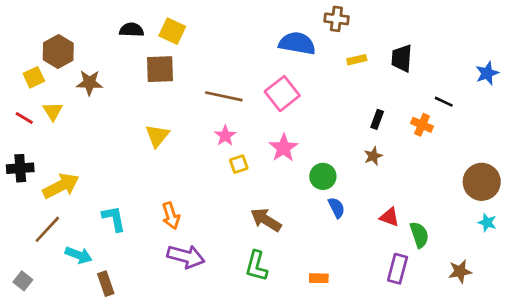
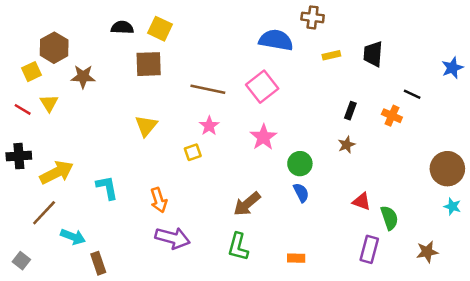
yellow square: (239, 164) -> (193, 152), moved
blue semicircle: (336, 208) -> (301, 193), moved
cyan L-shape: (114, 218) -> (107, 188), moved
brown arrow: (266, 220) -> (247, 204), turned -72

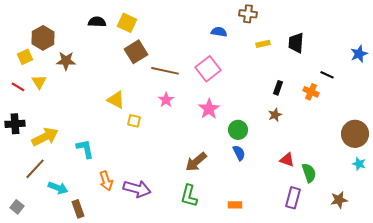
blue semicircle: (276, 40) -> (219, 32), size x0.6
brown square: (149, 64) -> (136, 52), moved, turned -30
yellow triangle: (146, 126) -> (116, 100), turned -42
yellow square: (193, 152) -> (134, 121), moved, turned 32
orange arrow: (159, 200) -> (106, 181), moved

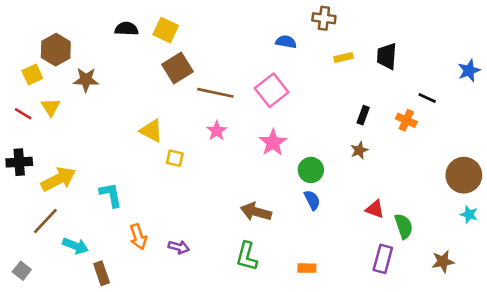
brown arrow: (196, 162) -> (256, 212), turned 55
purple arrow: (137, 189) -> (179, 247), size x0.6

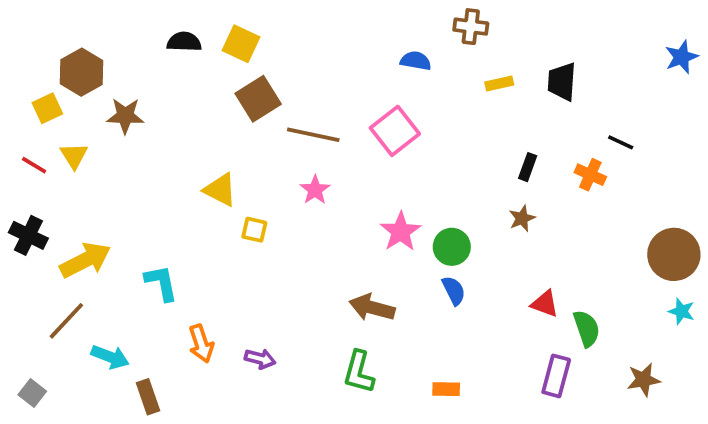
blue star: (469, 71) -> (681, 57), moved
pink star: (273, 143) -> (401, 232), moved
black cross: (19, 162) -> (28, 235), turned 30

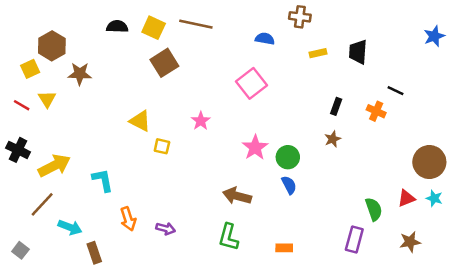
brown line: (313, 135) -> (196, 24), moved
red triangle: (545, 304) -> (406, 198), moved, turned -42

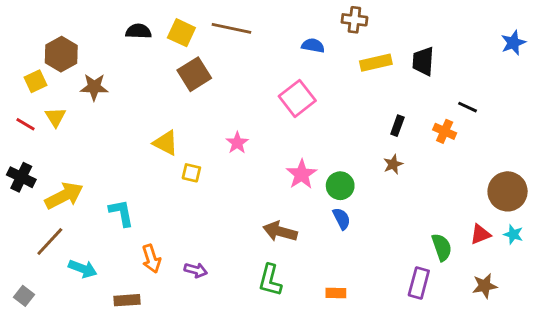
yellow rectangle: (318, 53) -> (376, 63), size x1.5
brown rectangle: (94, 253) -> (127, 300), moved, turned -75

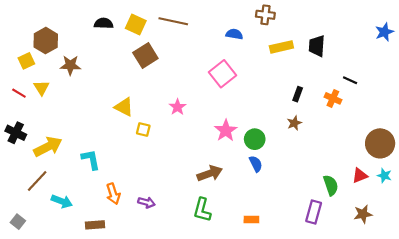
brown arrow: (280, 231) -> (210, 173), turned 145

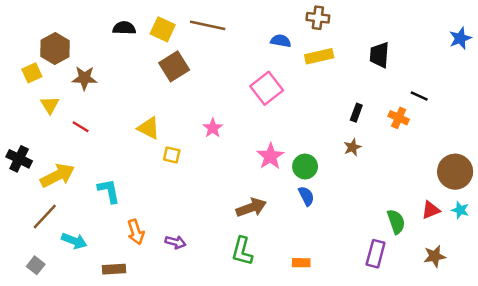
yellow rectangle: (281, 47) -> (319, 56), moved
red line: (19, 93) -> (81, 127), moved
gray square: (18, 222) -> (36, 265), moved

